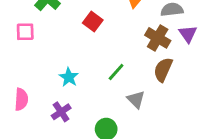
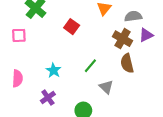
purple triangle: (188, 34) -> (146, 35), turned 40
brown semicircle: (163, 70) -> (127, 63), turned -36
pink semicircle: (21, 99) -> (17, 78), moved

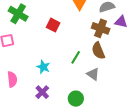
purple triangle: (146, 35) -> (121, 22), turned 48
brown semicircle: (127, 63) -> (98, 51), moved

